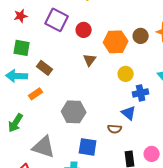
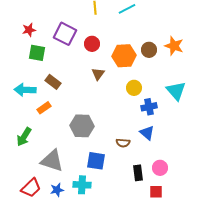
green square: (22, 48) -> (37, 53), moved
blue triangle: (129, 113) -> (147, 133), moved

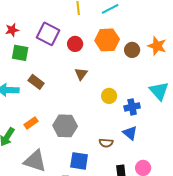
orange hexagon: (124, 56) -> (107, 40), moved
yellow circle: (134, 88) -> (109, 96), moved
orange rectangle: (44, 108) -> (31, 123), moved

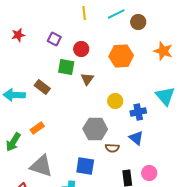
purple square: (48, 34) -> (54, 39), size x0.6
orange hexagon: (107, 40) -> (121, 56), moved
brown circle: (132, 50) -> (138, 22), moved
green square: (20, 53) -> (66, 67), moved
gray hexagon: (65, 126) -> (95, 129), moved

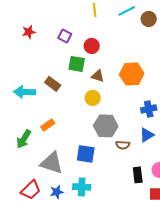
orange hexagon: (121, 56) -> (132, 74), moved
brown triangle: (87, 79) -> (98, 76), turned -48
yellow circle: (115, 101) -> (93, 98), moved
blue triangle: (136, 138) -> (147, 135), turned 49
blue square: (85, 166) -> (86, 154), moved

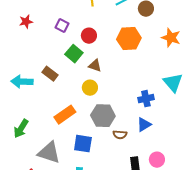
green square: (77, 64) -> (74, 54), turned 30
orange hexagon: (132, 74) -> (129, 39), moved
orange rectangle: (48, 125) -> (65, 115), moved, size x1.5

